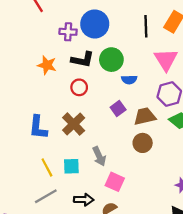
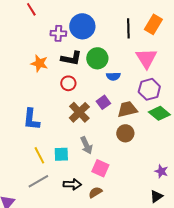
brown cross: (74, 124) -> (79, 112), moved

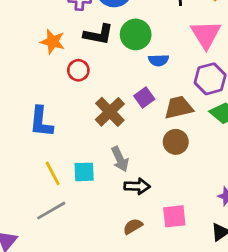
red circle: (68, 83) -> (78, 70), moved
pink square: (100, 168) -> (174, 216), moved, turned -30
black arrow: (72, 184) -> (137, 186), moved

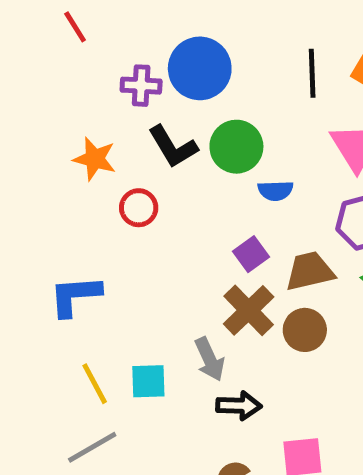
black L-shape: (98, 34) -> (173, 147), turned 48
brown cross: (110, 112) -> (249, 310), moved
blue L-shape: (41, 122) -> (75, 296), turned 80

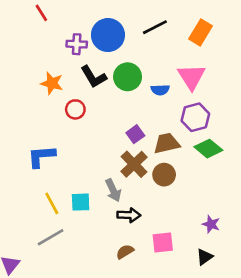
black line: (312, 73) -> (155, 27), moved, turned 65
blue semicircle: (275, 191) -> (160, 90), moved

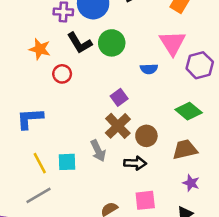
blue semicircle: (160, 90) -> (149, 69), moved
purple hexagon: (195, 117) -> (200, 65), moved
brown trapezoid: (167, 143) -> (185, 150), moved
black arrow: (129, 215) -> (135, 163), moved

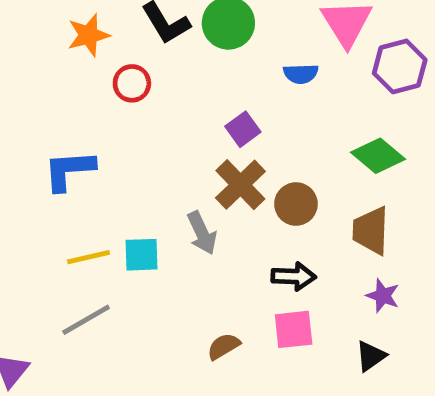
orange star: (40, 49) -> (88, 35), turned -30
brown trapezoid: (185, 150) -> (371, 231), turned -75
yellow line: (40, 163) -> (88, 257), turned -75
black arrow: (135, 163) -> (294, 276), moved

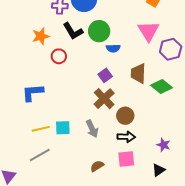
blue semicircle: (301, 74) -> (113, 48), moved
brown circle: (296, 204) -> (125, 116), moved
brown trapezoid: (371, 231) -> (138, 73), moved
gray arrow: (202, 233) -> (92, 129), moved

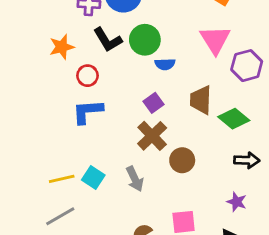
blue L-shape: (33, 93) -> (87, 111), moved
cyan square: (63, 128) -> (93, 177), turned 35
black arrow: (126, 137) -> (247, 160), moved

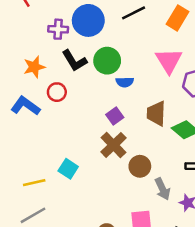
blue L-shape: (87, 111) -> (25, 106), moved, turned 40
cyan square: (93, 177) -> (68, 169), moved
gray arrow: (135, 179) -> (162, 189), moved

